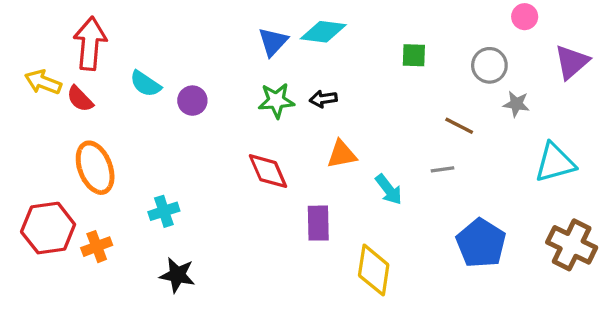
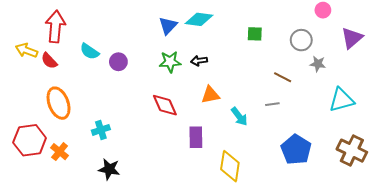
orange cross: (97, 247) -> (60, 152), turned -30

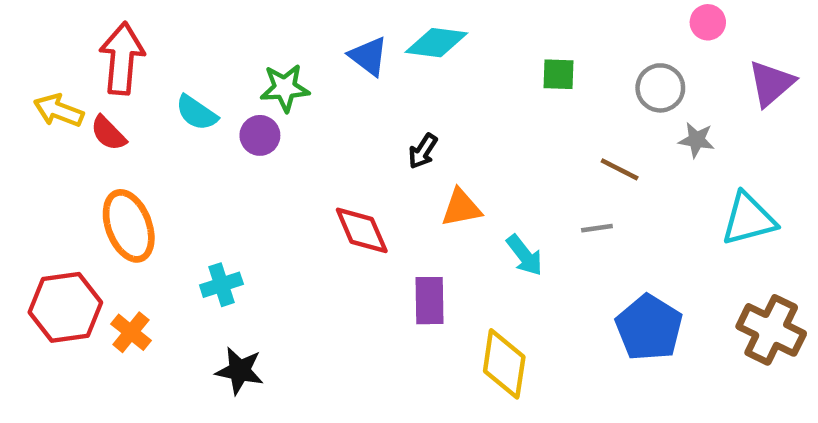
blue triangle: (168, 26) -> (368, 56), turned -36
black arrow: (199, 61) -> (423, 151), moved, turned -49
green star: (170, 62) -> (285, 88), moved

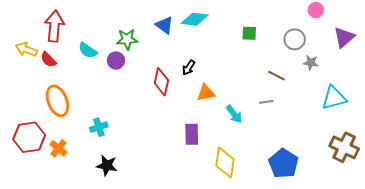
red diamond: (362, 230) -> (161, 82), moved, turned 36
blue pentagon: (649, 328) -> (284, 163), moved

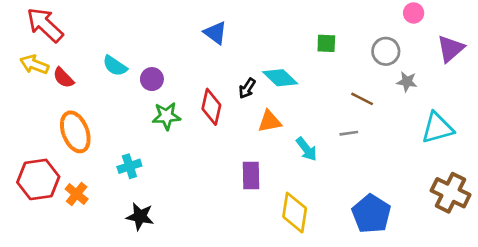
cyan diamond: (195, 19) -> (280, 78), moved, turned 36
red arrow: (54, 26) -> (45, 25), moved, turned -52
green star: (127, 39) -> (166, 116), moved

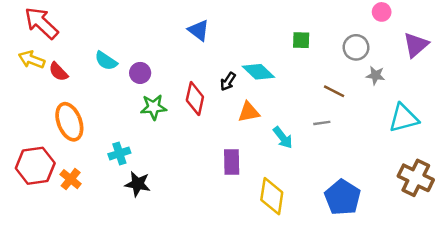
black star: (140, 216) -> (138, 184), moved

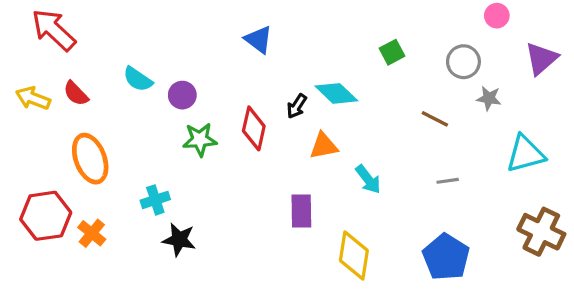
green square: (301, 40) -> (392, 52), turned -30
yellow arrow: (32, 60) -> (33, 98), moved
gray line: (322, 123) -> (448, 181), moved

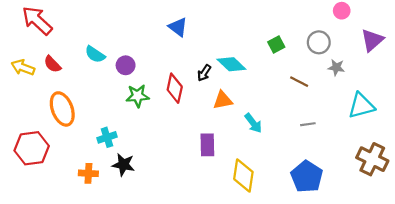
green square: (392, 52) -> (276, 45), moved
orange cross: (92, 233) -> (88, 173), moved, turned -36

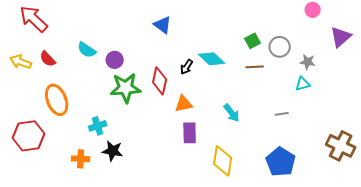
gray circle: (319, 42) -> (280, 47), moved
brown line: (299, 82) -> (255, 67), moved, turned -30
green star: (138, 96) -> (126, 88), size x1.4
orange triangle: (223, 100) -> (184, 104), moved
cyan triangle: (361, 106) -> (303, 84), moved, size x0.6

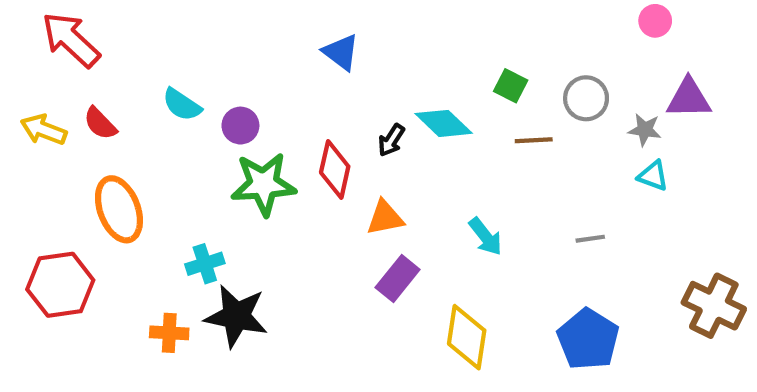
purple triangle: (341, 37) -> (689, 98), moved, turned 40
green square: (253, 41) -> (511, 86), moved, turned -35
cyan triangle: (303, 84) -> (653, 176), moved, turned 35
purple rectangle: (190, 133) -> (398, 278), turned 40
black star: (113, 151) -> (236, 316), size x1.4

